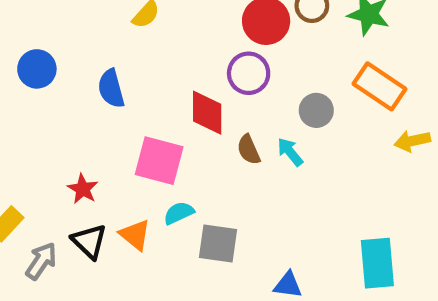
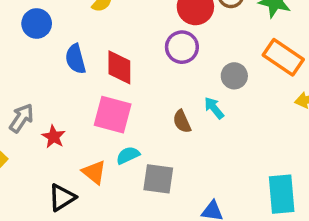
blue circle: (37, 69) -> (37, 23), moved
red diamond: (207, 113) -> (119, 67), moved
brown semicircle: (249, 150) -> (182, 121), moved
black triangle: (89, 241) -> (62, 197), moved, turned 44
gray arrow: (41, 261) -> (21, 118), moved

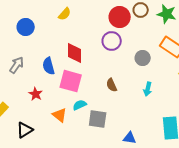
blue semicircle: (75, 59) -> (49, 66), moved
cyan arrow: (214, 108) -> (148, 89), moved, turned -128
gray arrow: (21, 118) -> (17, 65), moved
black triangle: (62, 197) -> (25, 130), moved

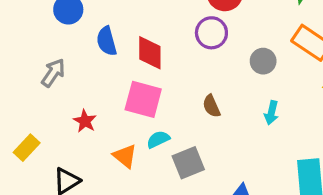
blue semicircle: (49, 66) -> (107, 41), moved
gray square: (98, 119) -> (188, 163), turned -30

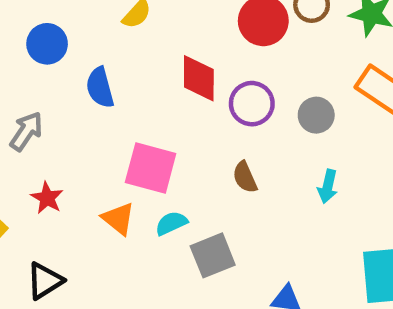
purple circle: (211, 33) -> (252, 104), moved
red diamond: (150, 53) -> (199, 78), moved
red star: (85, 121) -> (47, 198), moved
orange triangle: (125, 156) -> (118, 219), moved

